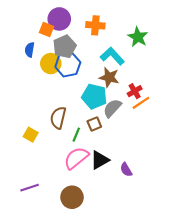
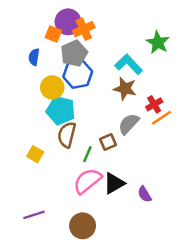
orange cross: (95, 25) -> (84, 29), moved, turned -30
yellow circle: (51, 64) -> (52, 87), moved
cyan pentagon: (94, 96) -> (61, 110), moved

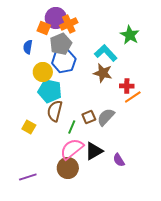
red cross: (154, 104) -> (127, 86), turned 32
gray semicircle: (129, 124) -> (106, 117), moved
brown circle: (83, 226) -> (68, 168), moved

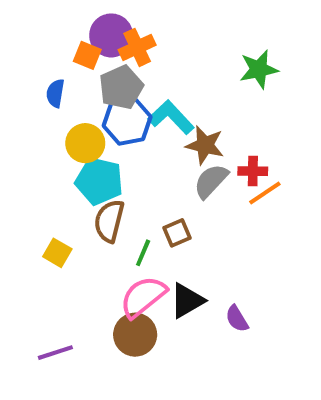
green star: (130, 35) -> (259, 69), turned 30
cyan L-shape: (106, 53) -> (171, 117), moved
gray semicircle: (106, 117) -> (211, 181), moved

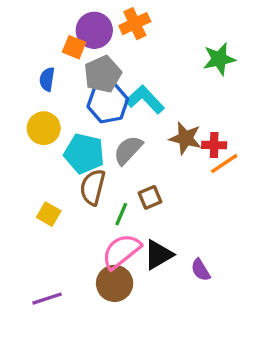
orange cross: (137, 47) -> (135, 24), moved
yellow circle: (85, 143) -> (44, 128), moved
brown star: (205, 145) -> (185, 138), moved
gray semicircle: (211, 181) -> (128, 150), moved

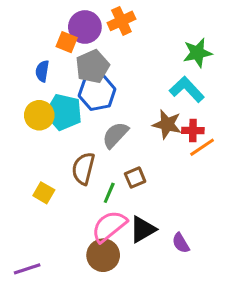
cyan L-shape: (145, 99) -> (187, 89), moved
cyan pentagon: (84, 153) -> (64, 112), moved
purple line: (47, 299) -> (27, 269), moved

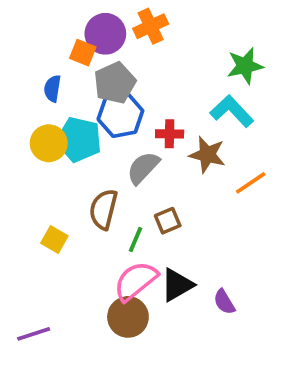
red cross: (193, 130) -> (170, 134), moved

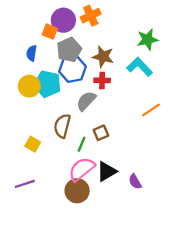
brown star: (207, 155) -> (103, 57), moved
purple line: (34, 334) -> (25, 184), moved

